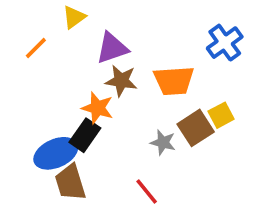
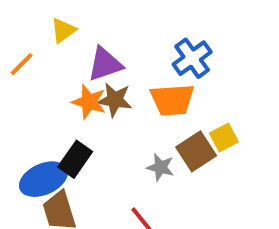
blue cross: (225, 43) -> (192, 58), moved
orange star: (98, 108) -> (89, 102), moved

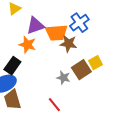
brown star: (115, 100) -> (68, 44), moved
orange trapezoid: (172, 100) -> (56, 33), moved
black rectangle: (75, 159) -> (12, 66), moved

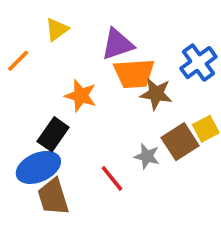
blue cross: (79, 23) -> (198, 63), moved
purple triangle: (35, 26) -> (117, 44), moved
red line: (54, 105) -> (112, 178), moved

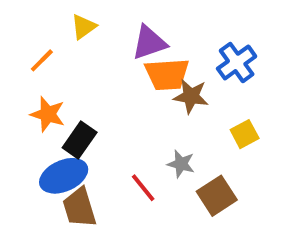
orange star: (81, 96) -> (48, 114), moved
brown square: (180, 142) -> (217, 196), moved

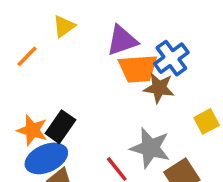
blue cross: (237, 62) -> (171, 58), moved
orange star: (48, 114) -> (32, 130), moved
gray star: (181, 164) -> (150, 148), size x1.6

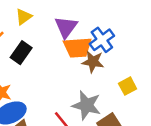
purple triangle: (122, 40) -> (66, 27), turned -35
black rectangle: (60, 127) -> (21, 53), moved

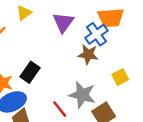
orange trapezoid: (78, 48) -> (111, 18), moved
black rectangle: (21, 53) -> (30, 72), moved

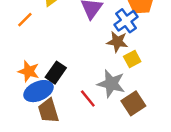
black rectangle: (30, 72) -> (56, 73), moved
yellow square: (120, 77) -> (132, 59), moved

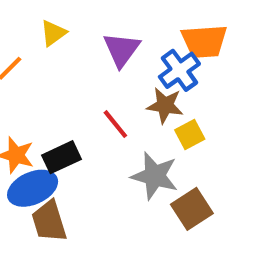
black rectangle: (56, 73) -> (62, 157), turned 30
red line: (88, 98) -> (115, 124), moved

